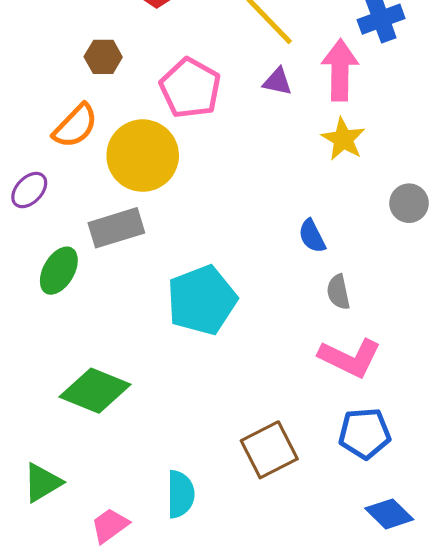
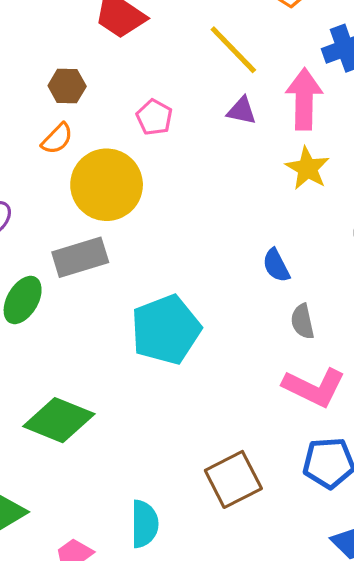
pink pentagon: (190, 88) -> (154, 117), size x0.6
orange semicircle: (75, 126) -> (57, 139), moved, size x0.7

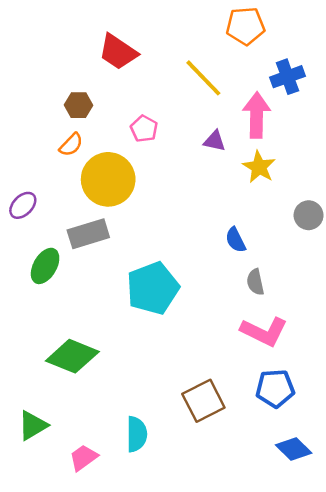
purple triangle: (242, 111) -> (215, 141), moved

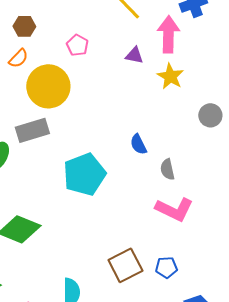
blue semicircle: (236, 240) -> (138, 144), moved
blue pentagon: (275, 388) -> (166, 267), moved, size x0.7

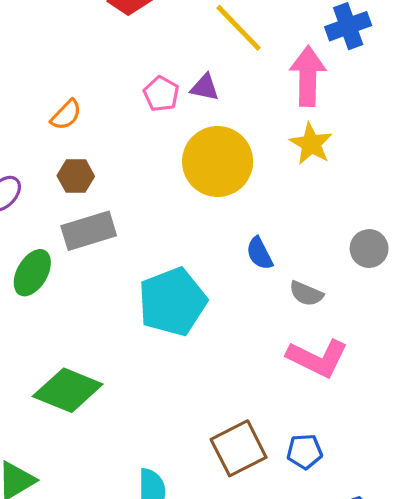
brown hexagon: (24, 26) -> (76, 176), moved
purple triangle: (134, 55) -> (205, 87), moved
yellow circle: (48, 86) -> (218, 162), moved
gray circle: (210, 115) -> (369, 249), moved
gray semicircle: (167, 169) -> (306, 294), turned -55

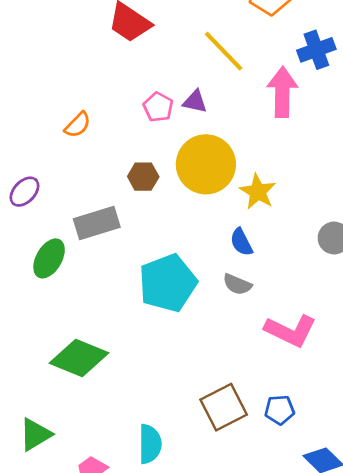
yellow star: (311, 144) -> (258, 192), moved
brown hexagon: (76, 176) -> (143, 177), moved
gray semicircle: (306, 294) -> (237, 284), moved

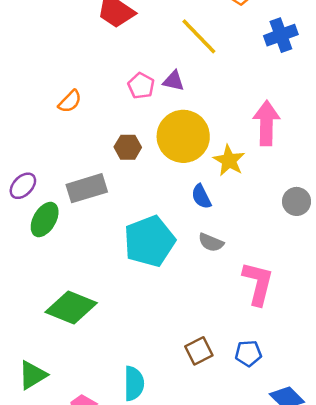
pink arrow: (282, 92) -> (266, 123), moved
purple ellipse: (24, 192) -> (23, 186), moved
blue semicircle: (241, 242) -> (201, 197), moved
pink L-shape: (290, 331) -> (258, 283), turned -102
brown square: (224, 407) -> (199, 351), size x0.7

